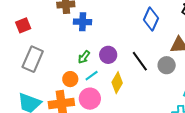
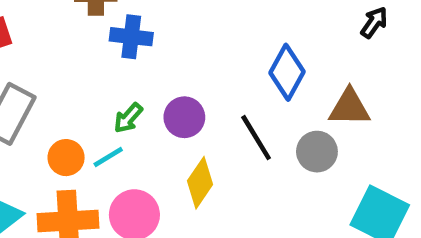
blue diamond: (151, 19) -> (287, 72), moved
cyan line: (92, 76) -> (108, 157), moved
orange circle: (70, 79) -> (66, 158), moved

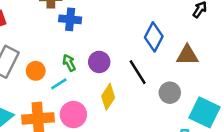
green arrow: (128, 118) -> (69, 63), turned 112
gray circle: (317, 152) -> (170, 93), moved
orange circle: (66, 158) -> (36, 71), moved

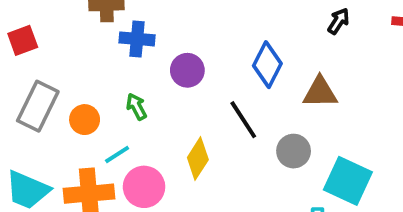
purple circle: (99, 62) -> (187, 70), moved
cyan line: (59, 84) -> (117, 155), moved

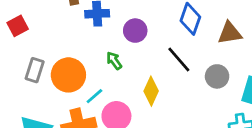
gray rectangle: (38, 106) -> (35, 70), size x0.7
green arrow: (136, 107) -> (114, 61), moved
orange circle: (85, 120) -> (68, 75), size x1.6

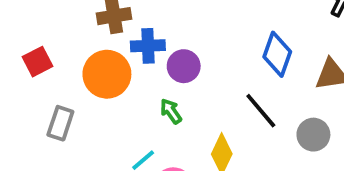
purple circle: (135, 31) -> (184, 66), moved
orange circle: (68, 75) -> (107, 74), moved

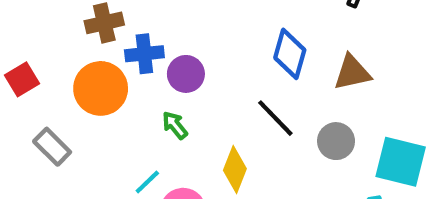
gray rectangle: (60, 123) -> (52, 147), turned -60

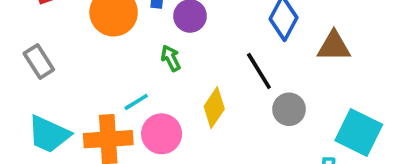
gray circle: (336, 141) -> (289, 109), moved
gray rectangle: (52, 147) -> (39, 61), moved

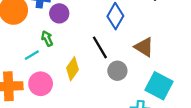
brown triangle: (334, 46) -> (144, 47), moved, turned 30
cyan line: (136, 102) -> (32, 55), moved

